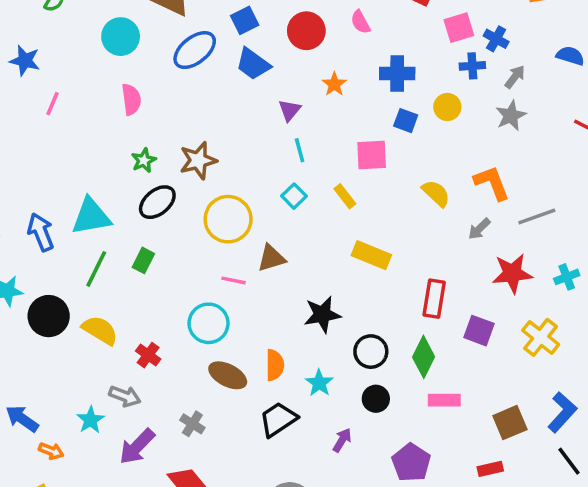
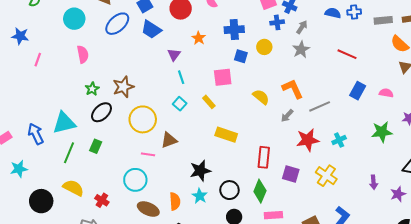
black circle: (49, 316) -> (41, 201), moved
cyan star: (319, 383) -> (200, 196), moved

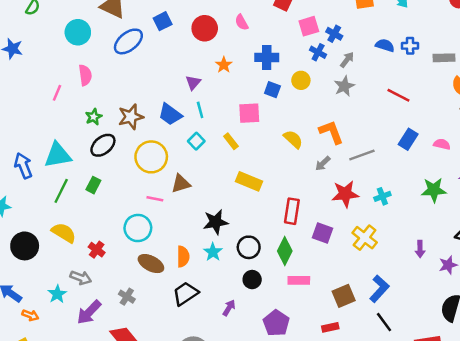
blue cross: (277, 22) -> (318, 52), turned 32
blue trapezoid: (151, 29) -> (170, 114), moved
pink line: (38, 60) -> (57, 93), moved

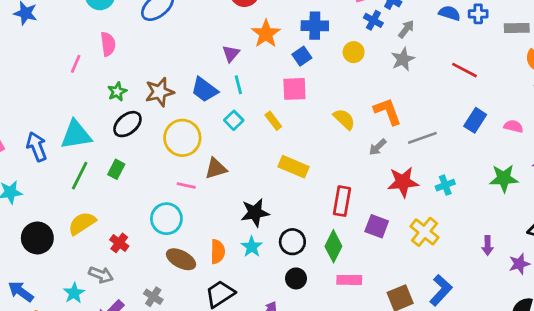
orange star: (224, 65) -> (266, 34), size x1.5
blue square: (272, 90) -> (302, 56), moved, turned 35
yellow semicircle: (64, 233) -> (82, 223), turned -65

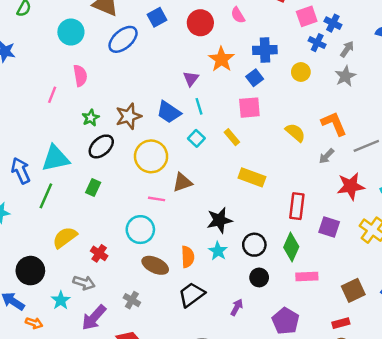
green line: (80, 176) -> (46, 196), moved
black circle: (37, 238) -> (30, 271), moved

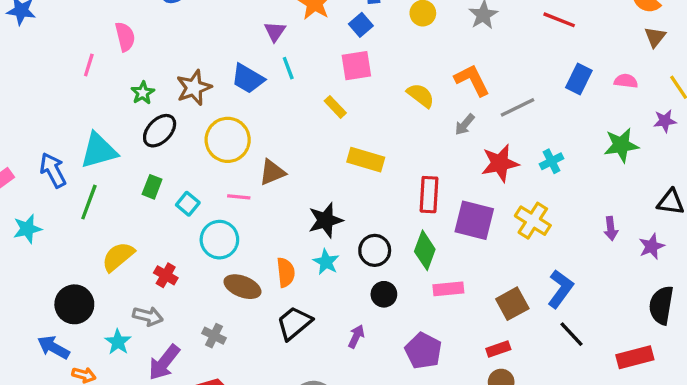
cyan square: (196, 138) -> (188, 204), moved
purple square: (329, 227) -> (474, 220), size x1.4

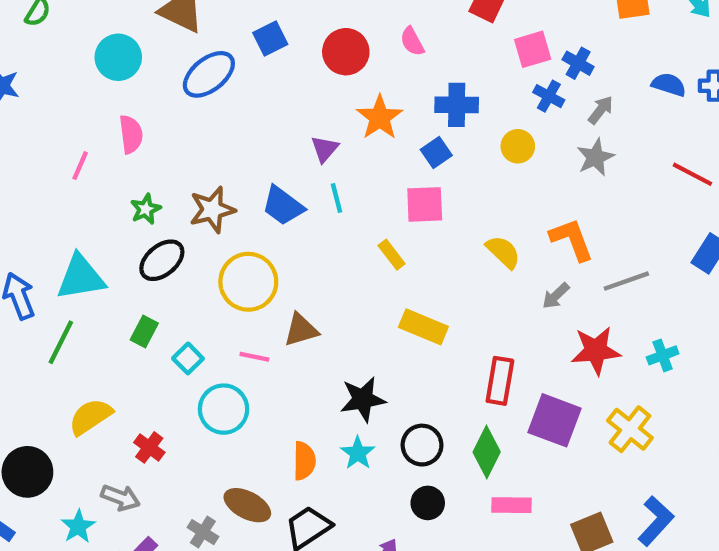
brown ellipse: (242, 287) -> (247, 505), moved

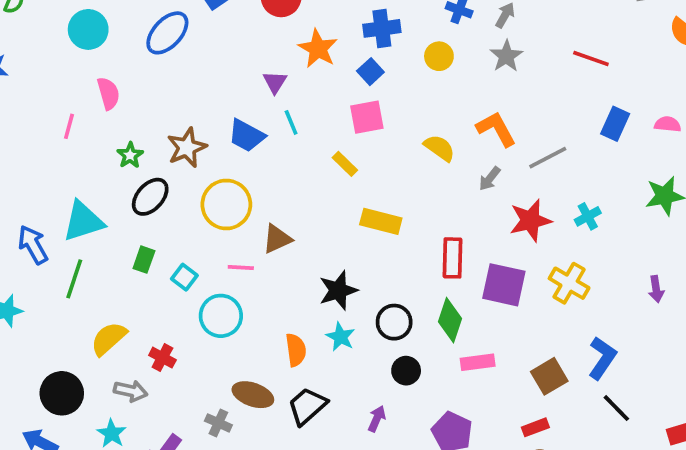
gray arrow: (120, 498) -> (131, 391), moved

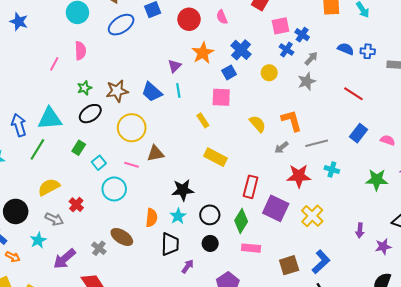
blue cross: (382, 28) -> (241, 50), turned 36
cyan cross: (588, 216) -> (332, 170), moved, turned 32
black trapezoid: (307, 406) -> (170, 244), moved, turned 120

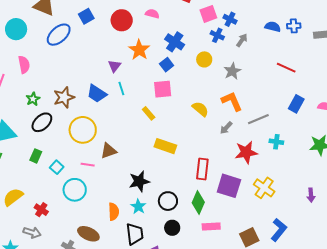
pink semicircle: (222, 17) -> (152, 14), turned 136
gray star: (307, 81) -> (232, 71), moved
gray arrow: (54, 219) -> (32, 232), moved

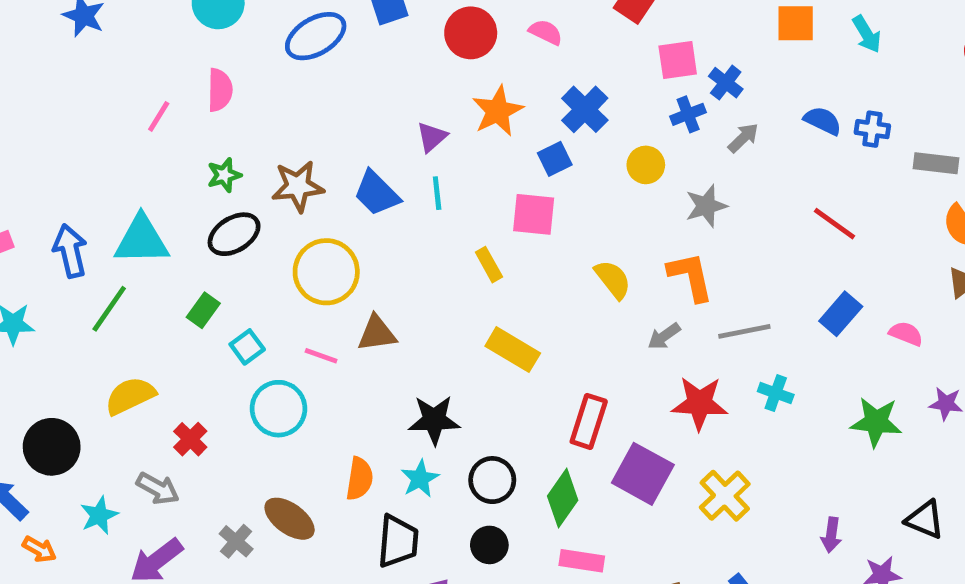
blue cross: (217, 35) -> (688, 114), turned 32

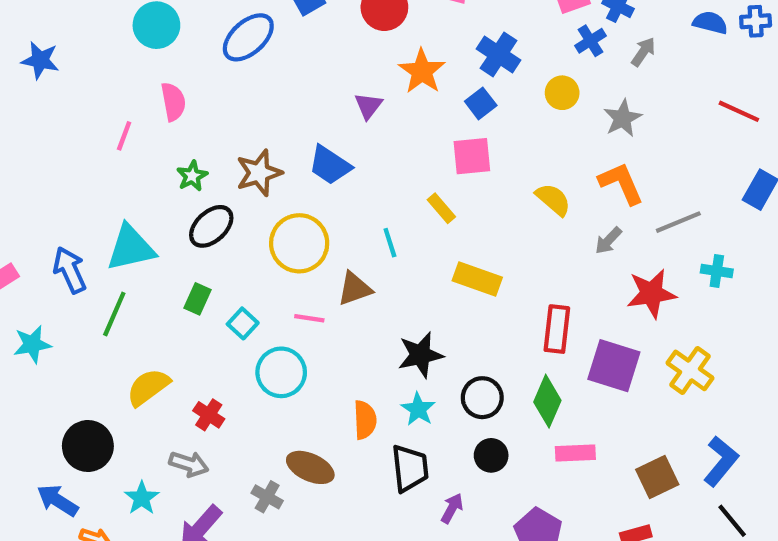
cyan line: (437, 193) -> (390, 243), moved

